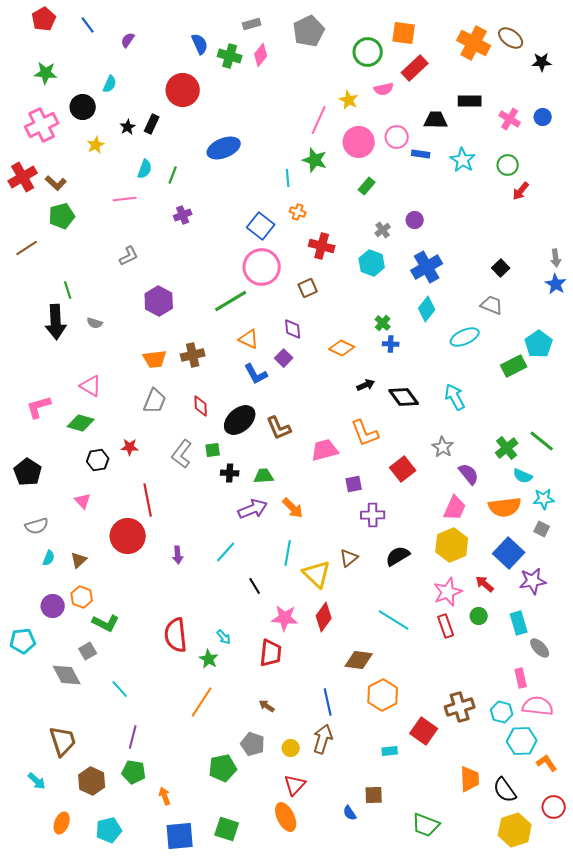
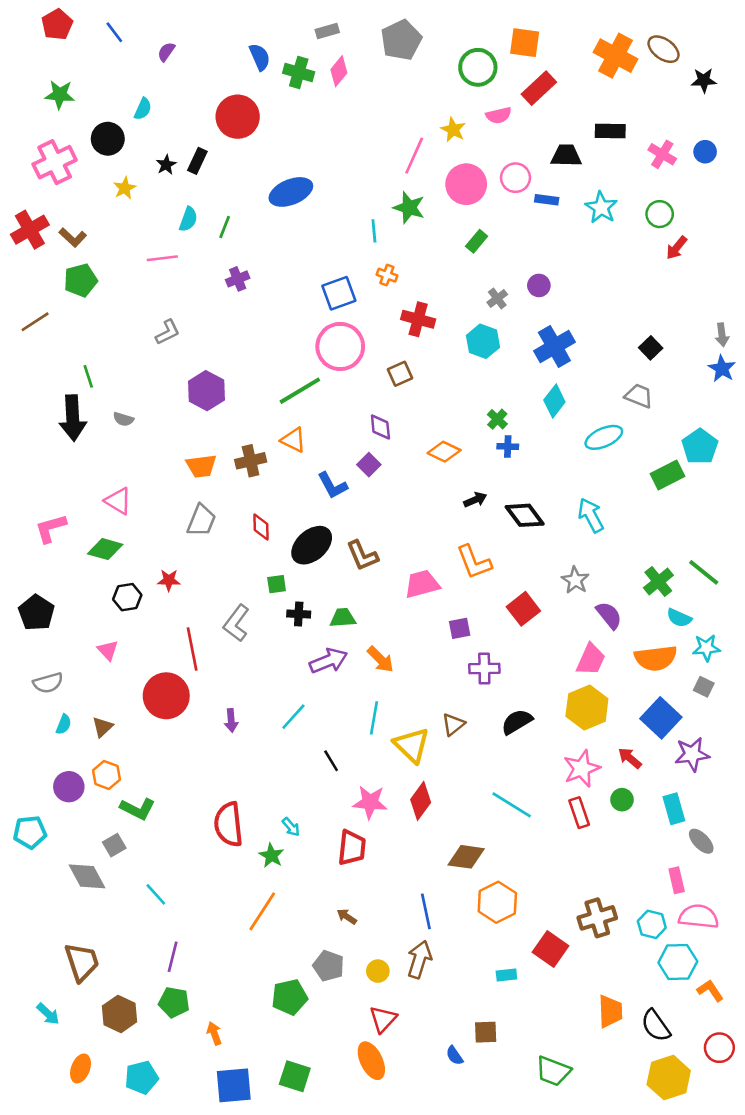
blue square: (261, 226) -> (339, 293), turned 32
orange triangle: (249, 339) -> (293, 440), moved
gray L-shape: (182, 454) -> (236, 623), moved

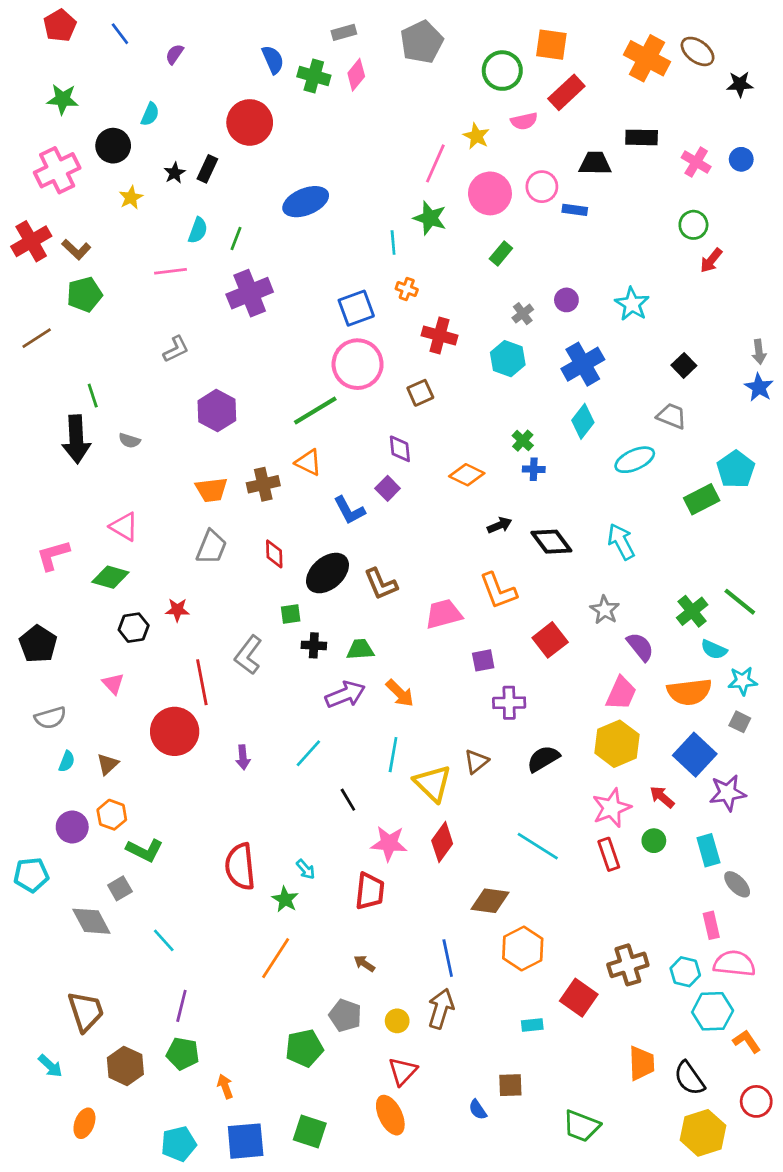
cyan star: (601, 208) -> (632, 304), moved
purple cross: (238, 279) -> (250, 293), size x1.8
cyan pentagon: (142, 1078) -> (179, 1144), moved

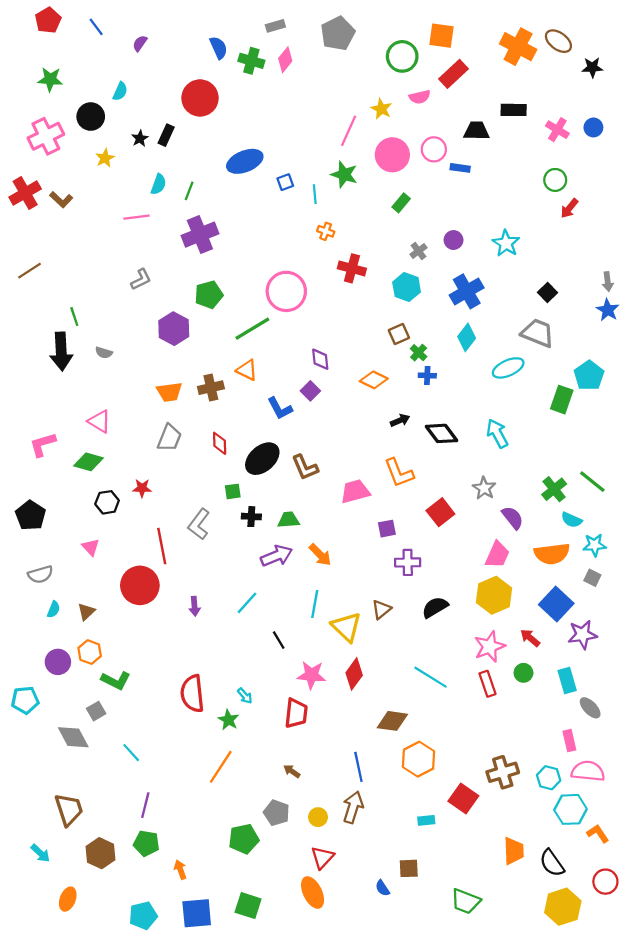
green pentagon: (84, 294) -> (209, 295), moved
blue square: (356, 308) -> (285, 182), moved, size x0.6
brown square: (420, 393) -> (399, 334), moved
gray trapezoid: (672, 416) -> (538, 333), size x1.4
green rectangle: (702, 499) -> (562, 400), turned -44

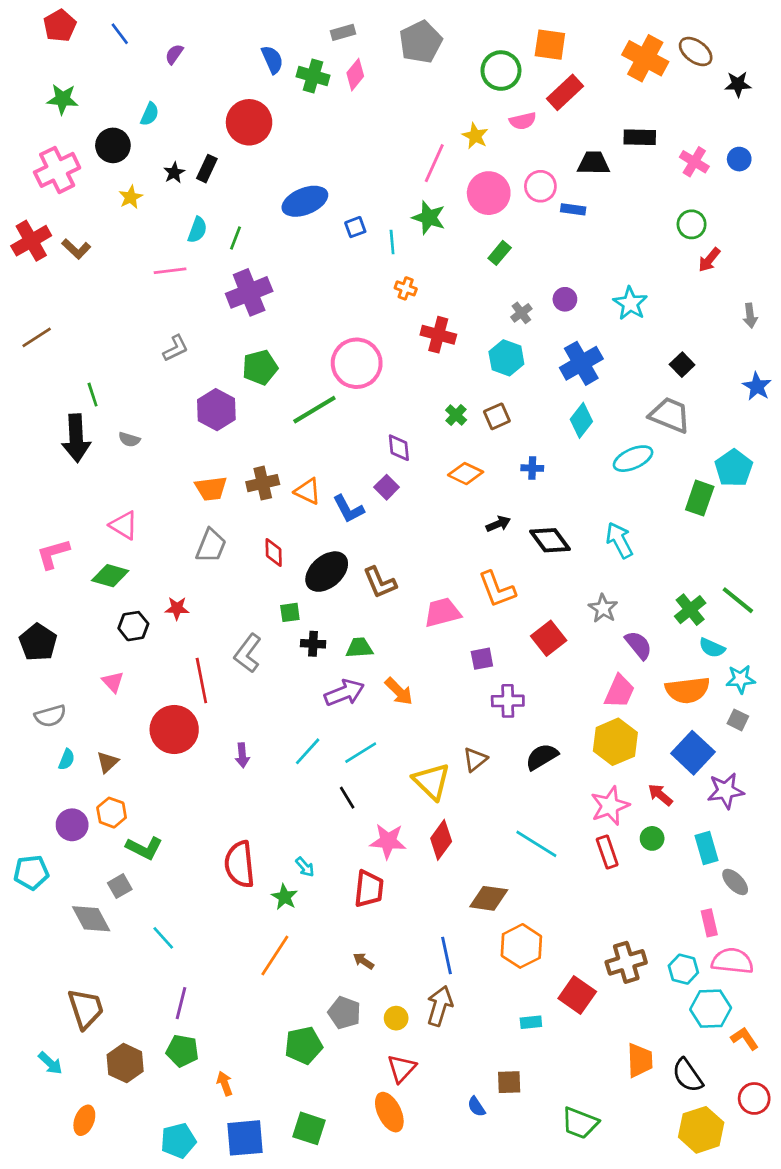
gray arrow: (608, 282) -> (750, 316), moved
green cross: (419, 353) -> (456, 415), moved
orange triangle: (247, 370) -> (308, 491), moved
cyan line: (315, 604) -> (361, 753), moved, turned 48

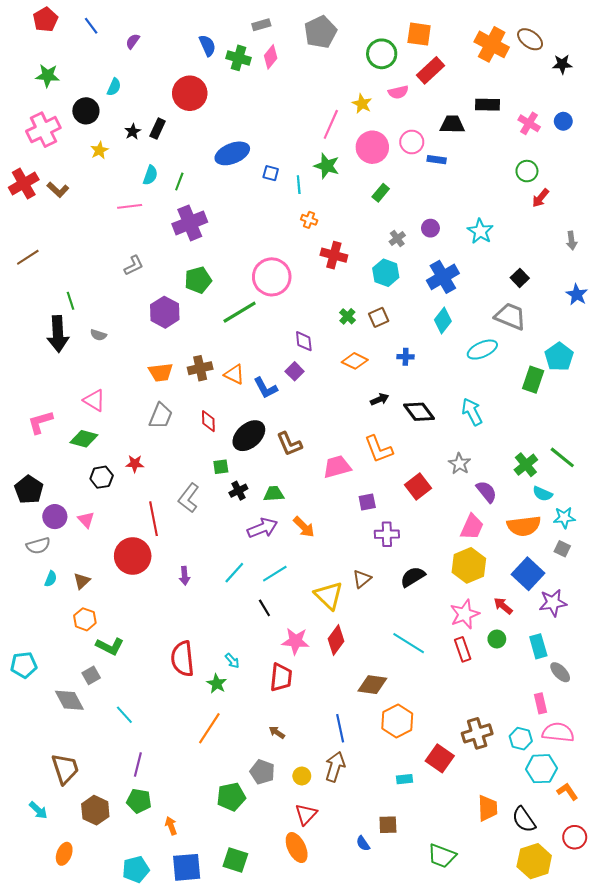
blue square: (355, 227) -> (271, 173), turned 35
black cross: (313, 644) -> (238, 491), turned -30
purple circle: (72, 825) -> (55, 517), moved

